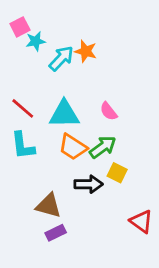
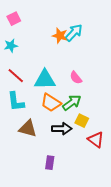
cyan star: (36, 41) -> (11, 46), moved
cyan arrow: (61, 58) -> (74, 33), moved
brown triangle: (48, 206) -> (28, 129), moved
red triangle: (141, 221) -> (96, 140), moved
purple rectangle: (56, 233) -> (50, 163), moved, turned -56

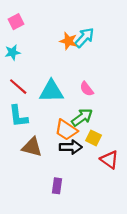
orange trapezoid: (51, 103) -> (66, 130), moved

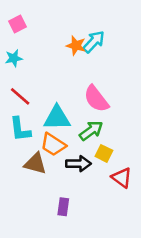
pink semicircle: (87, 89) -> (96, 99), size x1.6
cyan triangle: (51, 91) -> (57, 118), moved
orange trapezoid: (66, 130) -> (53, 145), moved

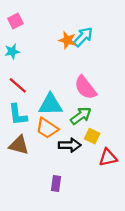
brown triangle: (35, 164) -> (19, 145), moved
red triangle: (122, 178) -> (108, 158), turned -48

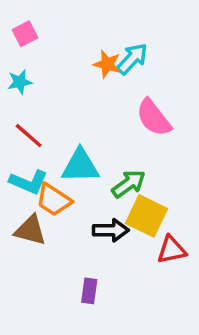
pink semicircle: (85, 88) -> (154, 118), moved
cyan L-shape: (18, 115) -> (29, 182), turned -60
orange trapezoid: (47, 128) -> (54, 200), moved
yellow square: (92, 136) -> (146, 216), size x1.6

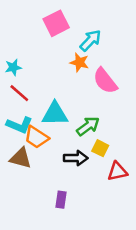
pink square: (25, 34) -> (56, 23), moved, size x1.5
orange star: (107, 64) -> (79, 62), moved
cyan star: (20, 82) -> (13, 67), moved
yellow square: (146, 216) -> (100, 148), size x0.6

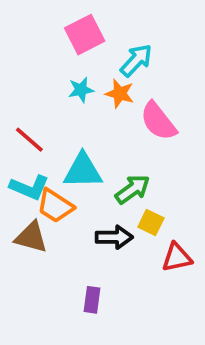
cyan star: (13, 67) -> (81, 90), moved

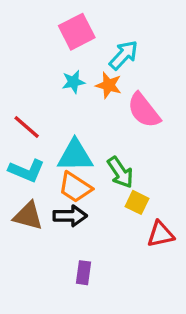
green arrow: (133, 189) -> (120, 172), turned 92
orange trapezoid: (55, 206) -> (75, 187), moved
black arrow: (114, 237) -> (70, 216), moved

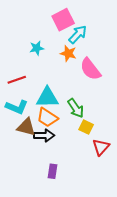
pink square: (77, 32) -> (63, 20), moved
cyan star: (73, 82) -> (37, 48), moved
red line: (27, 127) -> (17, 80), turned -60
brown triangle: (28, 216) -> (26, 127), moved
red triangle: (160, 234) -> (101, 147), turned -36

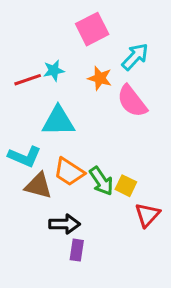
cyan arrow: (78, 34) -> (135, 57), moved
red line: (17, 80) -> (28, 80), moved
cyan triangle: (47, 98) -> (58, 121), moved
green arrow: (76, 108) -> (101, 181), moved
black arrow: (44, 135) -> (64, 224), moved

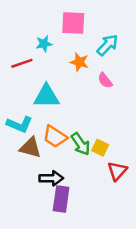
pink square: (92, 29) -> (73, 23), turned 30
cyan star: (54, 70) -> (44, 44), moved
pink semicircle: (132, 101) -> (105, 80), size x0.6
purple rectangle: (77, 250) -> (61, 199), size x1.5

